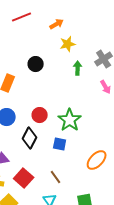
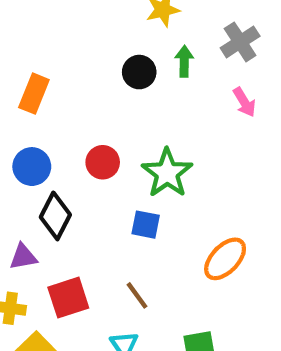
black circle: (36, 64) -> (139, 72), moved
black diamond: (30, 138) -> (55, 216), moved
red square: (24, 178) -> (68, 298), turned 30

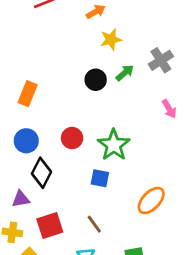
green arrow: (184, 61) -> (125, 73), turned 48
pink arrow: (244, 102) -> (169, 109), moved

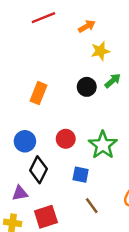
orange rectangle: (28, 94) -> (38, 93), moved
blue square: (100, 178) -> (81, 175), moved
brown line: (94, 224) -> (92, 206), moved

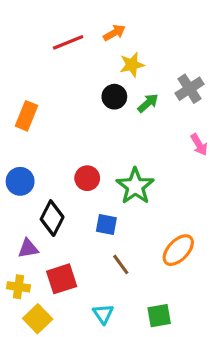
red line: (43, 18) -> (68, 42), moved
black circle: (87, 87) -> (114, 97), moved
orange rectangle: (38, 93) -> (26, 116), moved
blue circle: (25, 141) -> (20, 181), moved

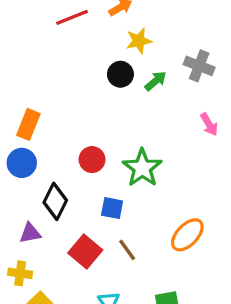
gray cross: (189, 89) -> (199, 66), turned -36
orange rectangle: (26, 116) -> (28, 124), moved
red square: (62, 279) -> (85, 252), moved, turned -32

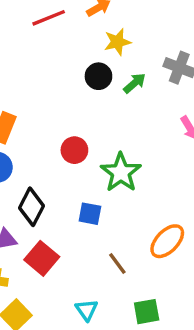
red circle: (92, 160) -> (74, 150), moved
brown line: (127, 250) -> (117, 264), moved
red square: (85, 252) -> (42, 258), moved

